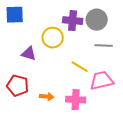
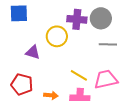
yellow line: (80, 67) -> (79, 75), moved

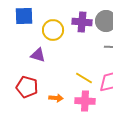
yellow circle: (57, 36) -> (53, 30), moved

